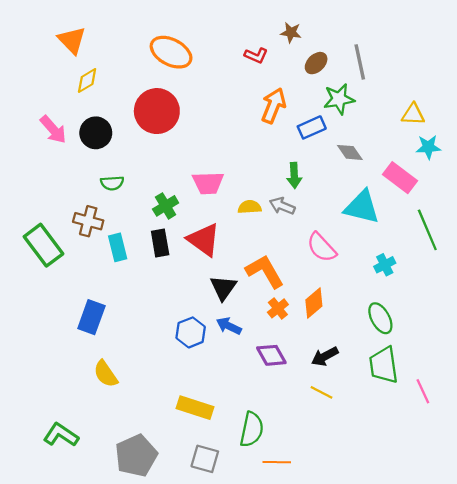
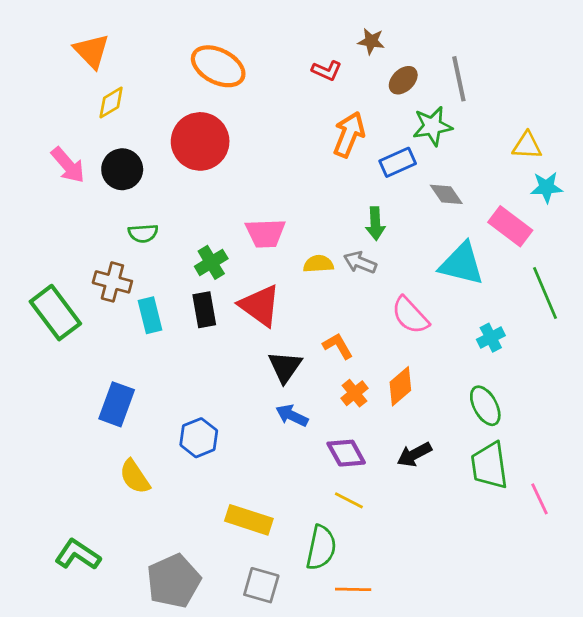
orange L-shape: (265, 271) -> (338, 346), size x0.6
blue hexagon: (191, 332) -> (199, 438), moved
yellow line: (322, 392) -> (349, 500), moved

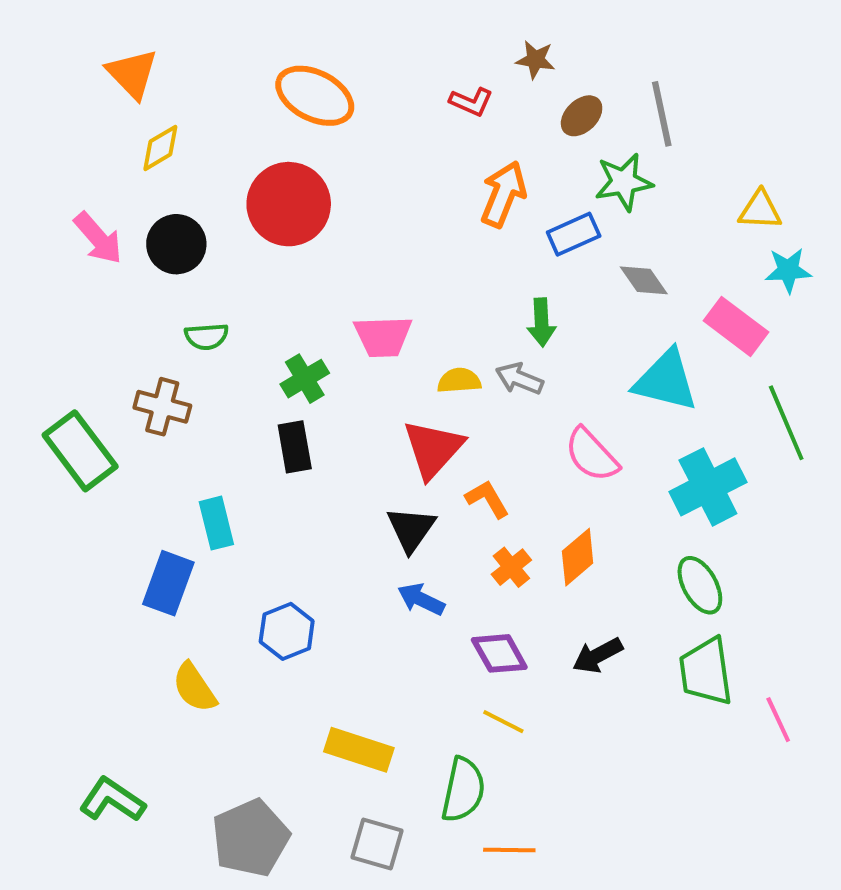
red triangle: (260, 306) -> (433, 449), moved, turned 36
cyan rectangle: (150, 315) -> (216, 523), moved
cyan cross: (491, 338) -> (708, 487), size x1.8

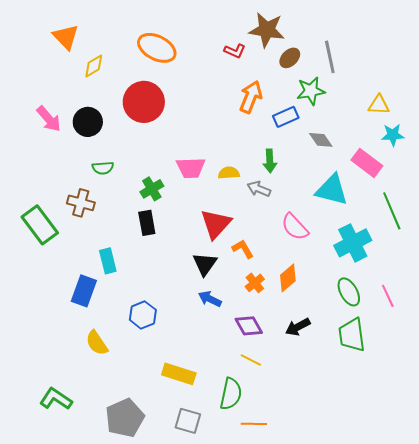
brown star: (535, 60) -> (267, 30), size x1.8
yellow diamond: (160, 148) -> (94, 66), moved
yellow semicircle: (459, 381) -> (229, 173), moved
pink line: (778, 720) -> (388, 296), moved

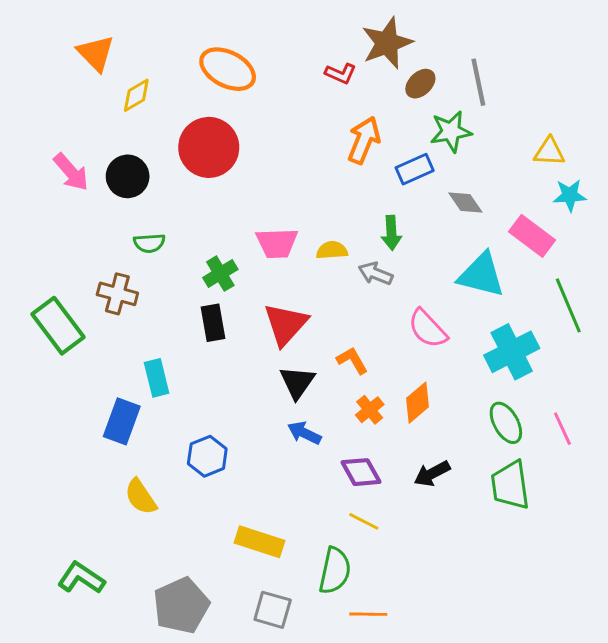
brown star: (267, 30) -> (387, 43), turned -30
red triangle: (216, 224) -> (286, 324), moved

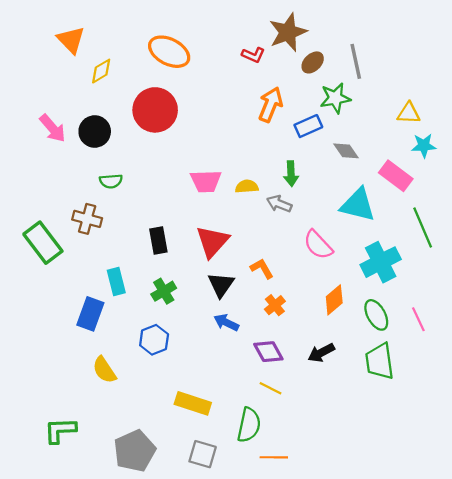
green cross: (220, 274) -> (164, 291), moved
orange diamond: (417, 403) -> (334, 300), moved
green L-shape: (81, 578) -> (60, 430), turned -36

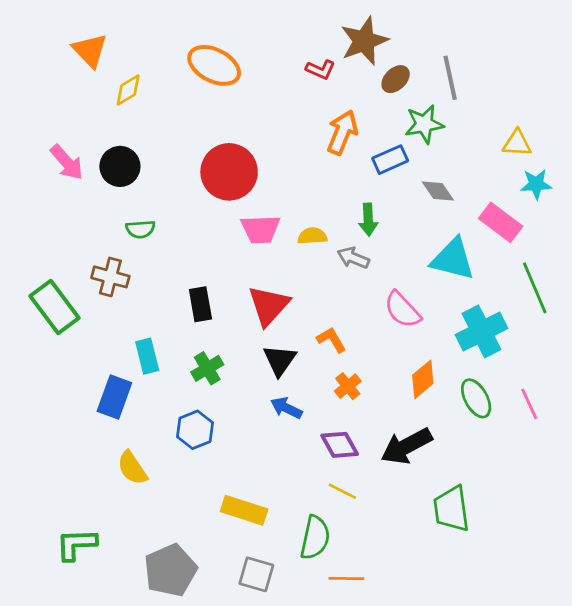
red circle: (155, 110) -> (229, 172), moved
black arrow: (321, 353) -> (406, 446), size x1.5
green trapezoid: (380, 361) -> (452, 509), moved

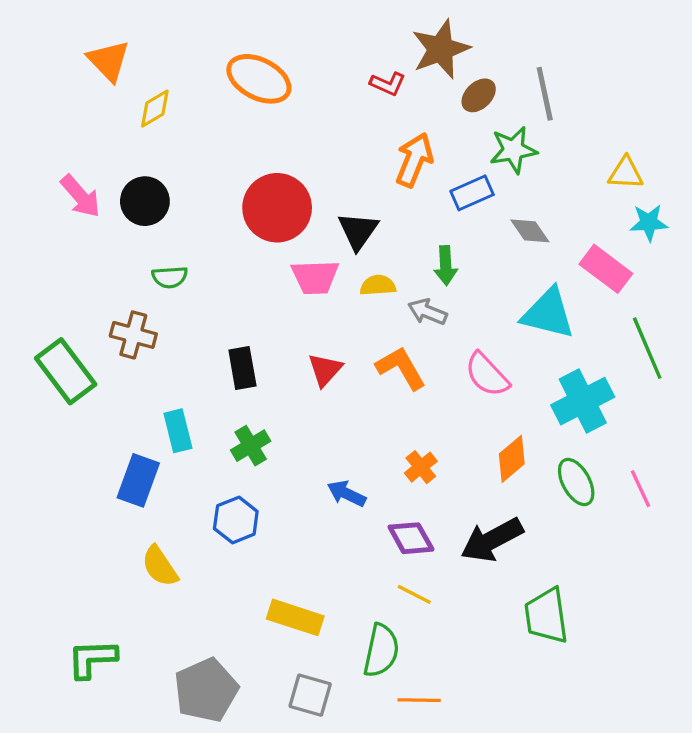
red triangle: (269, 306) -> (325, 370), size x0.7
orange L-shape: (331, 340) -> (401, 368), moved, size x1.4
black triangle: (280, 360) -> (358, 231), moved

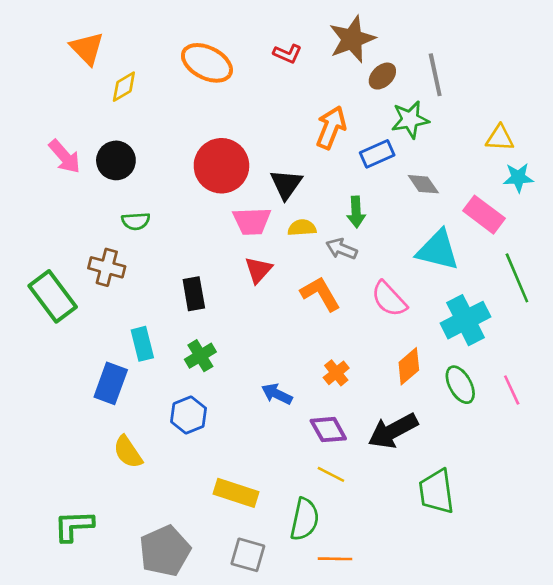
red L-shape: (388, 84) -> (287, 54), moved
red triangle: (325, 370) -> (258, 270), moved

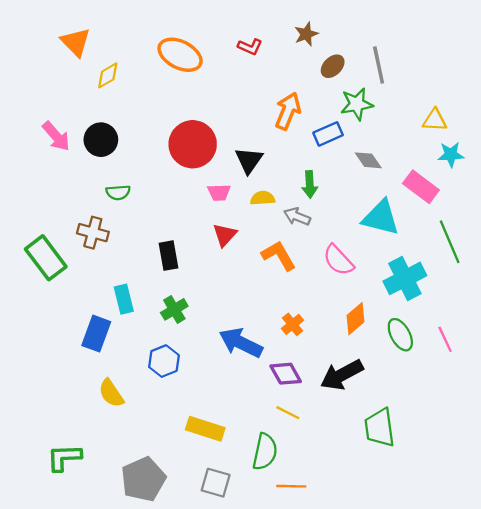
brown star: (352, 39) -> (306, 34), size x0.6
pink trapezoid: (252, 221) -> (219, 192), size x0.7
blue arrow: (277, 394) -> (241, 343), size x1.6

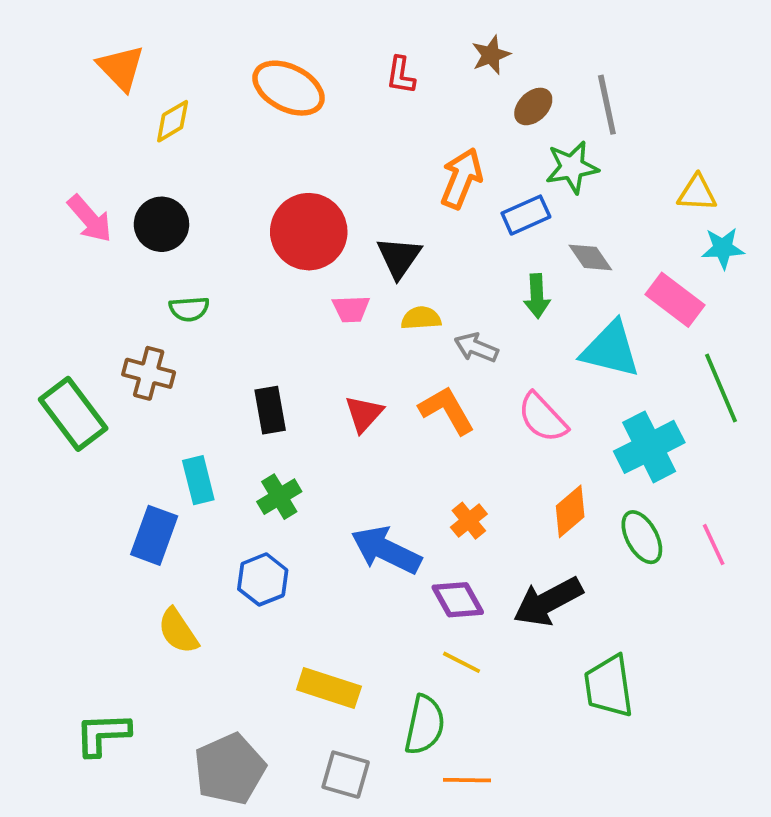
red L-shape: (250, 47) -> (401, 75), turned 75
green arrow: (310, 184) -> (537, 296), moved
red triangle: (225, 235) -> (364, 414), moved

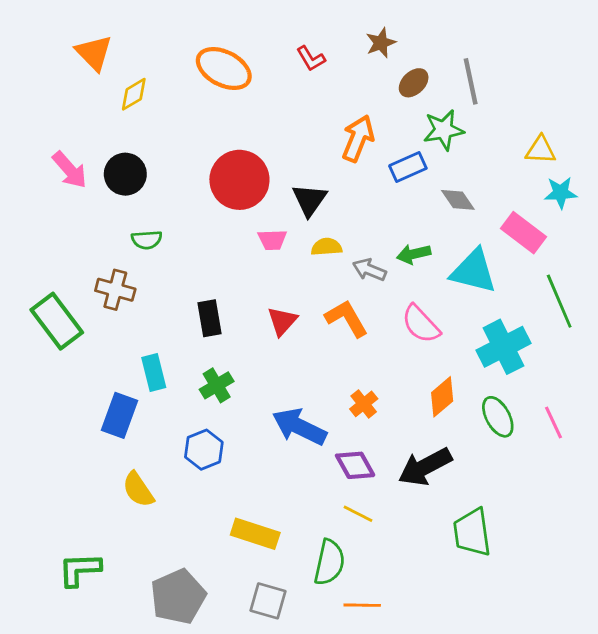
red L-shape: (401, 75) -> (311, 59), turned -40
green arrow: (537, 296) -> (414, 254), moved, turned 80

